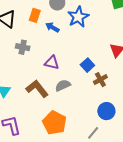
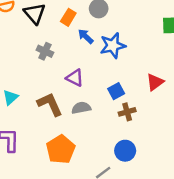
blue star: (78, 17) -> (113, 46), moved

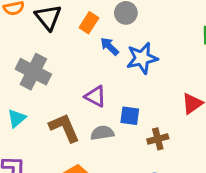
gray cross: (45, 51) -> (33, 72), moved, size x1.6
blue square: (116, 91) -> (130, 116), moved, turned 35

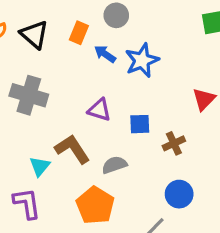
cyan triangle: (17, 118) -> (40, 166), moved
gray semicircle: (102, 133) -> (114, 165), moved

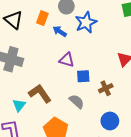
blue star: (142, 60) -> (86, 22), moved
purple triangle: (99, 110) -> (67, 60), moved
gray semicircle: (114, 165) -> (77, 101), moved, turned 63

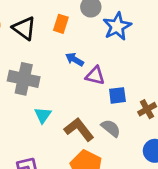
blue arrow: (60, 31) -> (75, 59), moved
brown L-shape: (40, 94) -> (79, 129), moved
cyan triangle: (19, 105) -> (43, 115), moved

